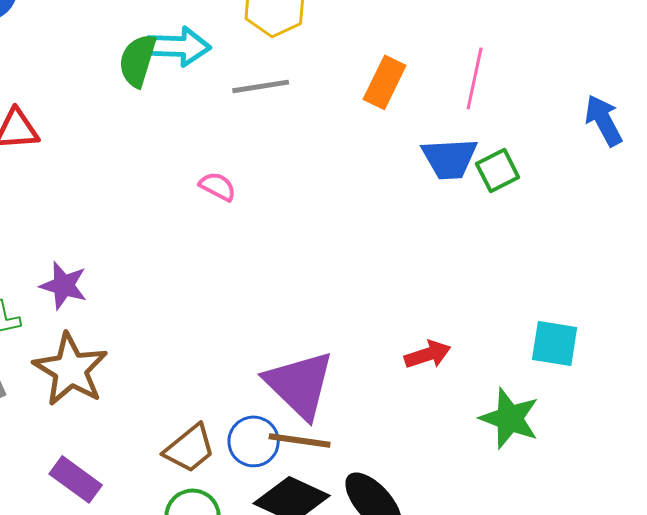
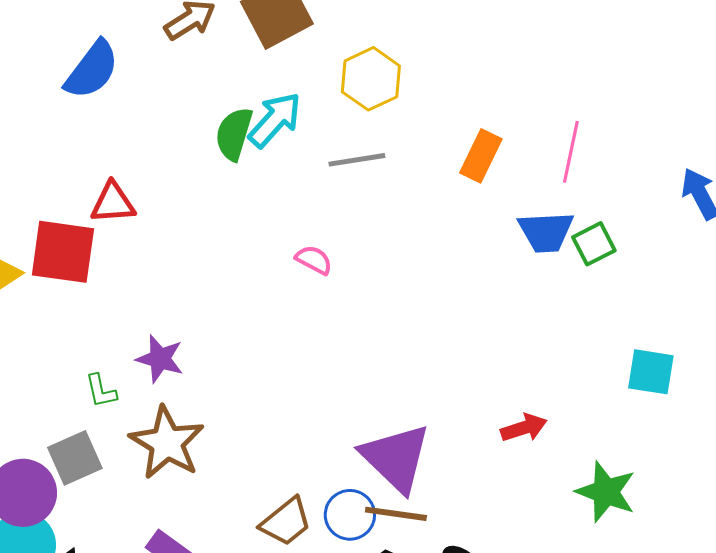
cyan arrow: (179, 46) -> (275, 120), turned -50
cyan square: (555, 343) -> (651, 372), moved

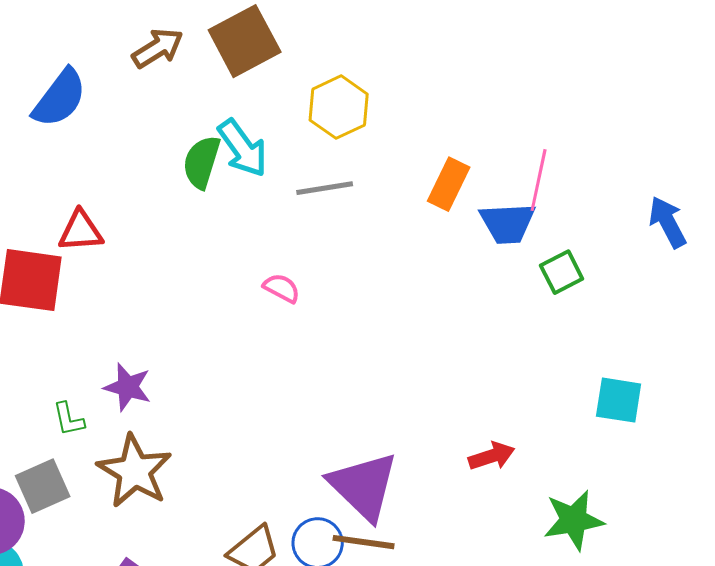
cyan arrow: (275, 120) -> (243, 148), turned 102
blue trapezoid: (546, 232) -> (508, 223), moved
green star: (606, 492) -> (574, 520), turned -30

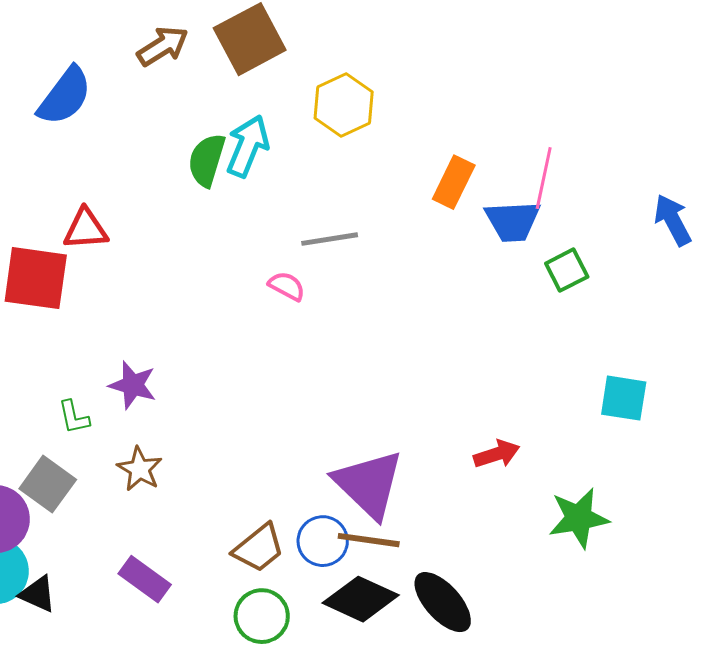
cyan arrow: (243, 148) -> (248, 146), turned -122
gray line: (325, 188) -> (330, 239), moved
brown star: (135, 471) -> (140, 469), size x0.6
gray square: (43, 486) -> (48, 484), turned -30

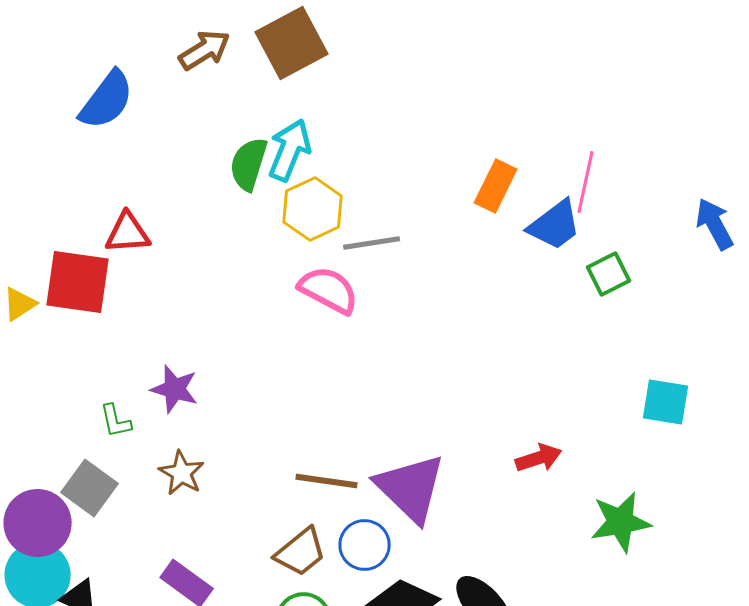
yellow hexagon: (344, 105) -> (313, 209), moved
blue trapezoid: (513, 221) -> (555, 225), turned -34
pink semicircle: (287, 286) -> (329, 290), size x1.6
brown line: (369, 540) -> (327, 481), moved

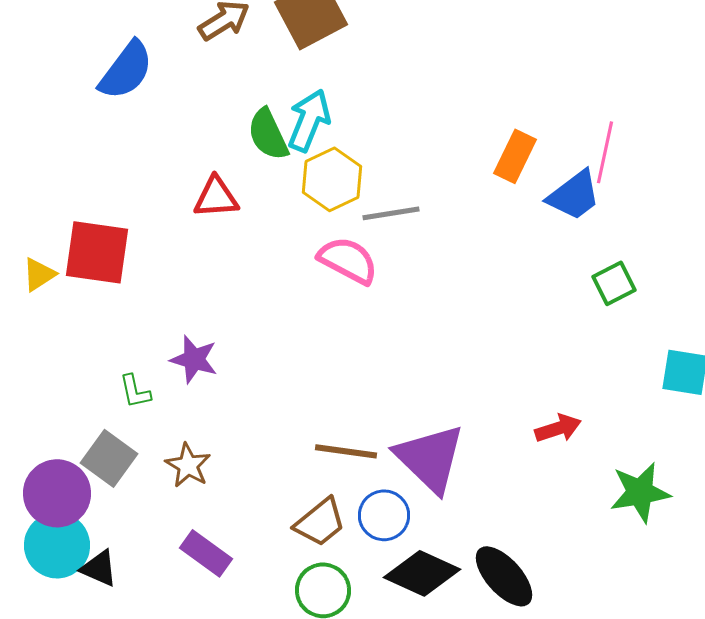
green semicircle: (249, 164) -> (268, 134), turned -42
red triangle: (128, 233) -> (216, 197), moved
green square: (609, 274) -> (614, 283), moved
brown star: (182, 473) -> (188, 465), moved

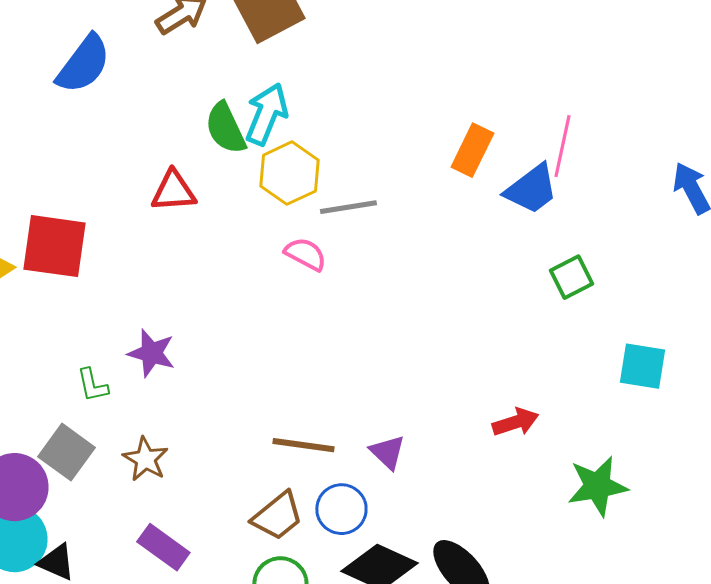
pink semicircle: (348, 260) -> (305, 254), size x0.7
purple triangle: (430, 458) -> (387, 452), size x0.5

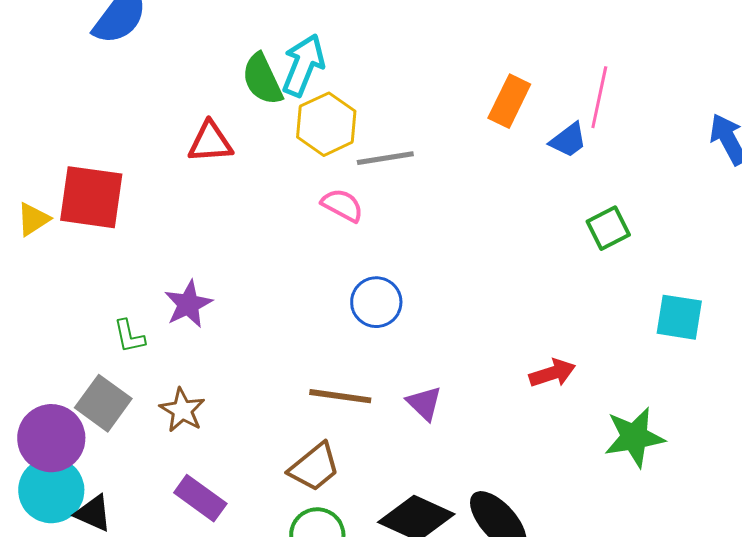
blue trapezoid: (531, 189) -> (568, 140), size x0.7
purple star: (151, 353) -> (188, 304), turned 30
blue circle: (341, 509) -> (376, 302), moved

